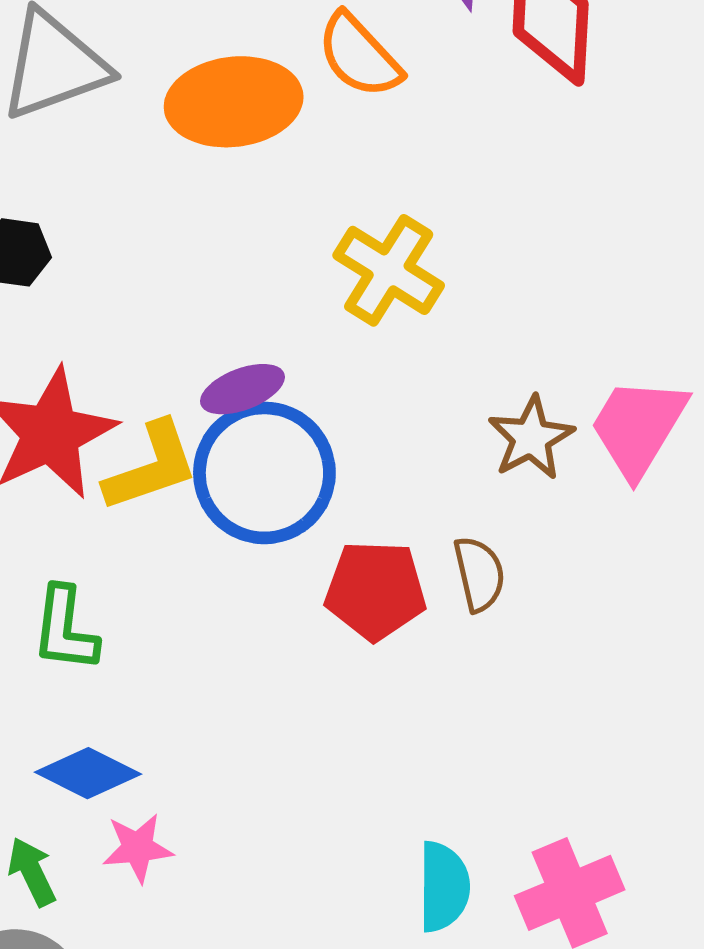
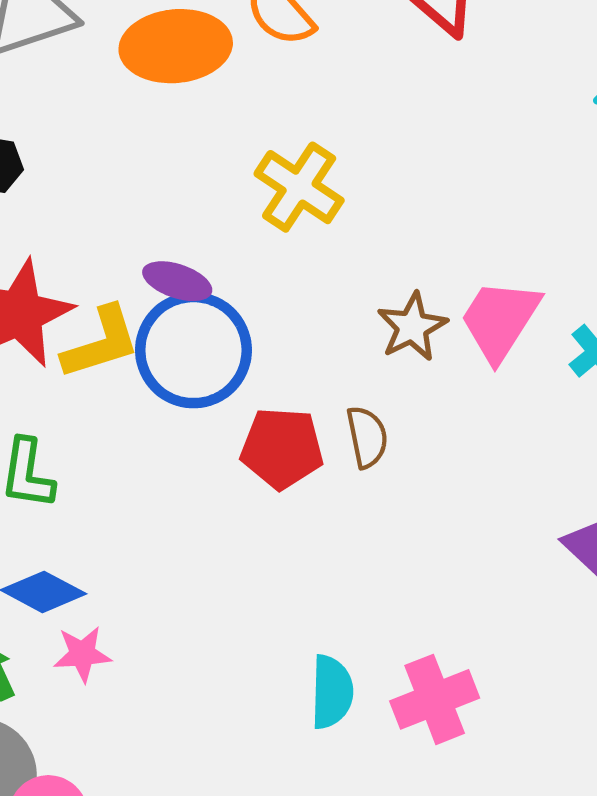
purple ellipse: (242, 389) -> (177, 281), turned 38

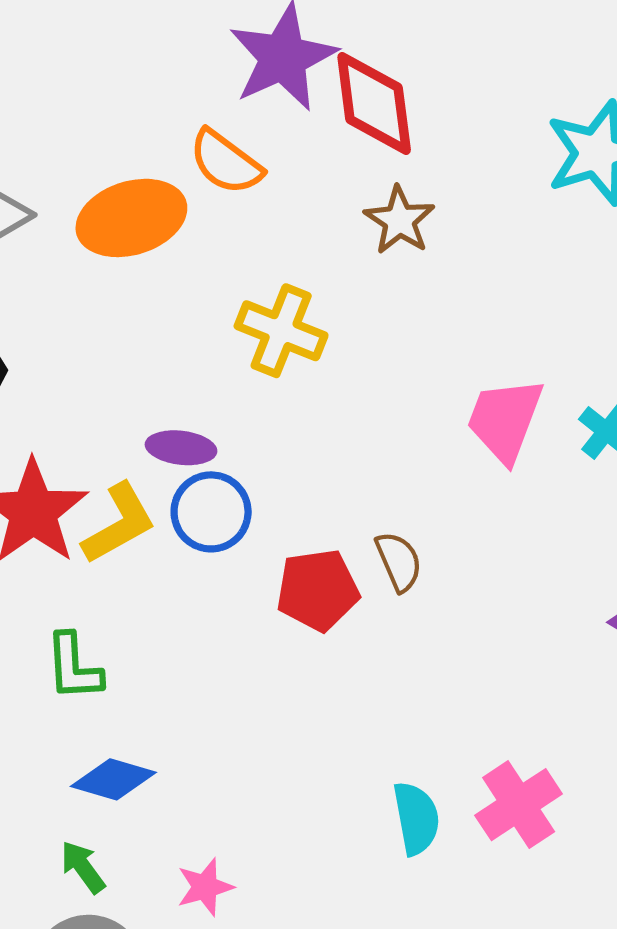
brown star: (412, 327) -> (400, 220), moved
blue circle: (193, 350) -> (211, 512), size x0.7
pink star: (82, 654) -> (205, 887), moved

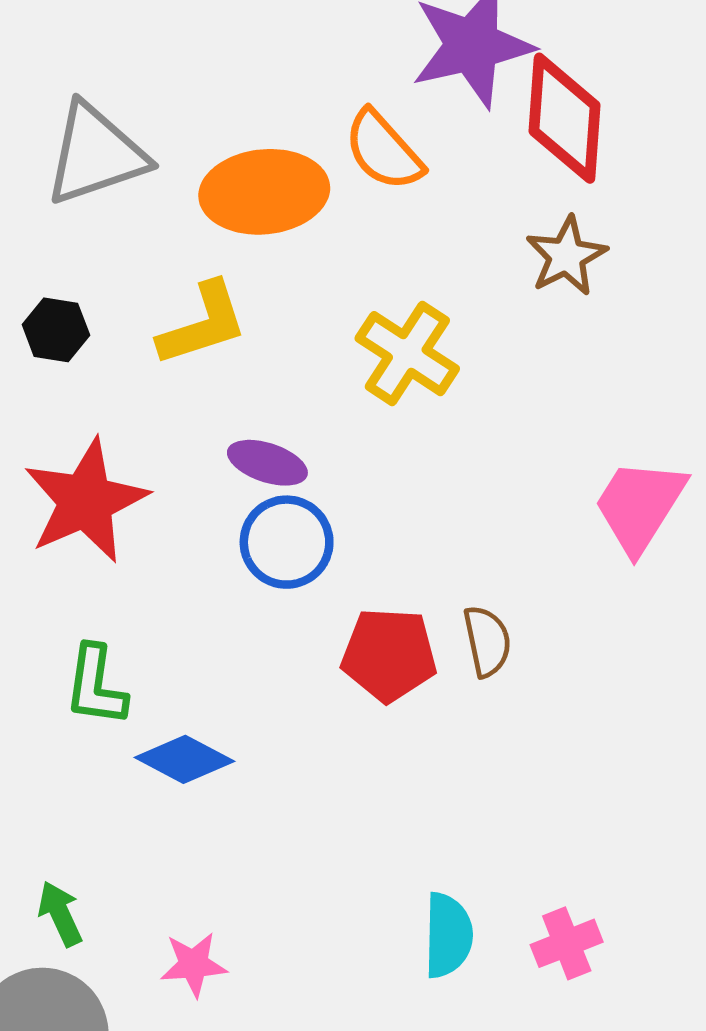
yellow L-shape: (119, 524) -> (203, 324), moved
blue diamond: (113, 779) -> (184, 759), moved
pink cross: (519, 805) -> (567, 943), size x0.7

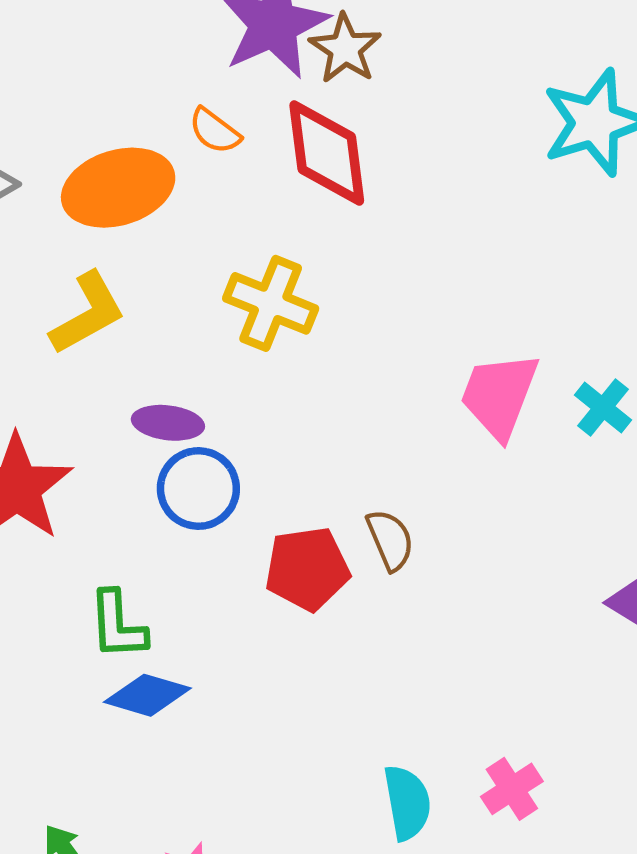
red diamond: (565, 118) -> (327, 153), moved
orange semicircle: (383, 150) -> (215, 131), size x0.7
brown star: (566, 256) -> (345, 49), moved
green L-shape: (96, 686) -> (118, 625), moved

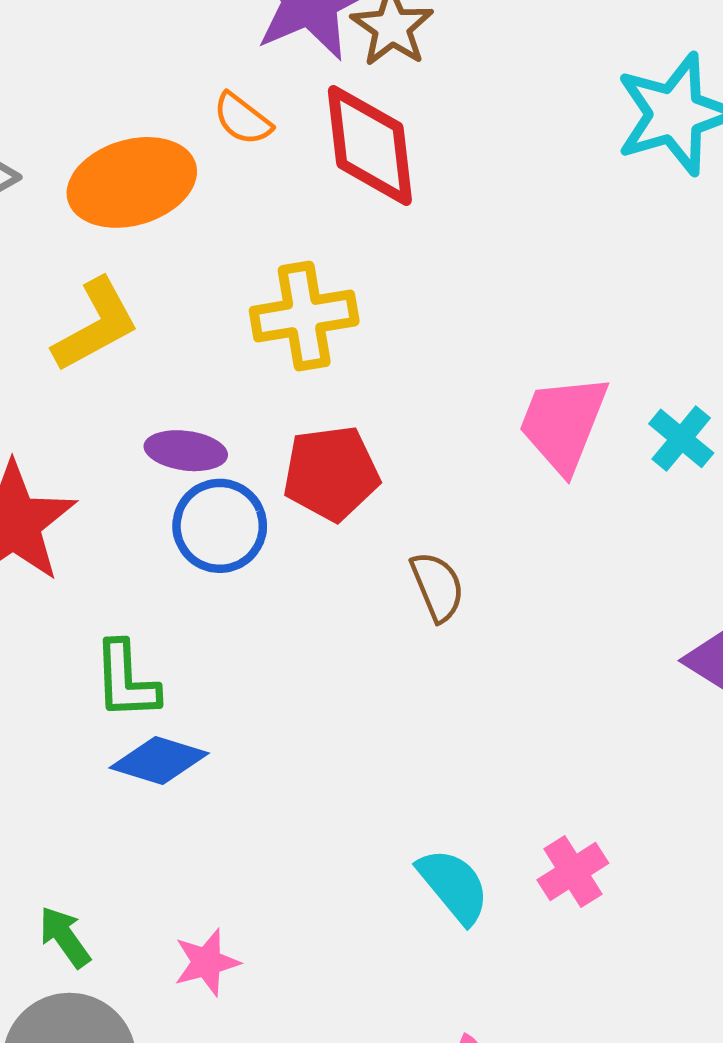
yellow cross: (271, 303) -> (304, 316), turned -32
red pentagon: (307, 569) -> (331, 473), moved
cyan semicircle: (407, 803) -> (454, 886), turned -30

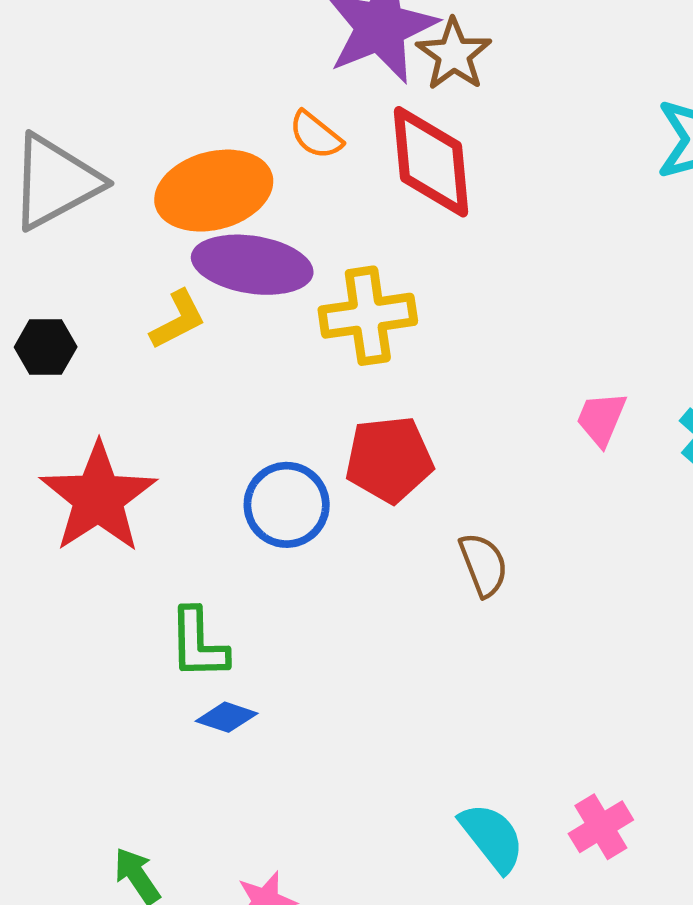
yellow L-shape: (96, 325) -> (178, 320), size x0.7
pink trapezoid: (563, 423) -> (601, 419), size x0.6
purple ellipse: (186, 451) -> (252, 265), moved, size x1.6
blue diamond: (159, 761) -> (227, 717), size x0.7

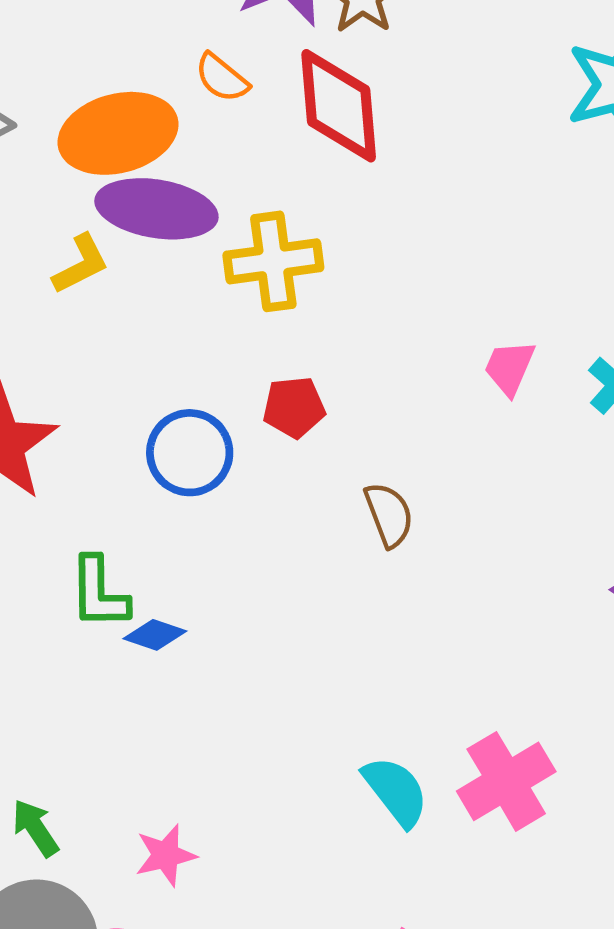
red pentagon: (389, 459) -> (294, 407), size x0.7
blue diamond: (227, 717) -> (155, 635), moved
pink cross: (601, 827) -> (506, 781), size x1.5

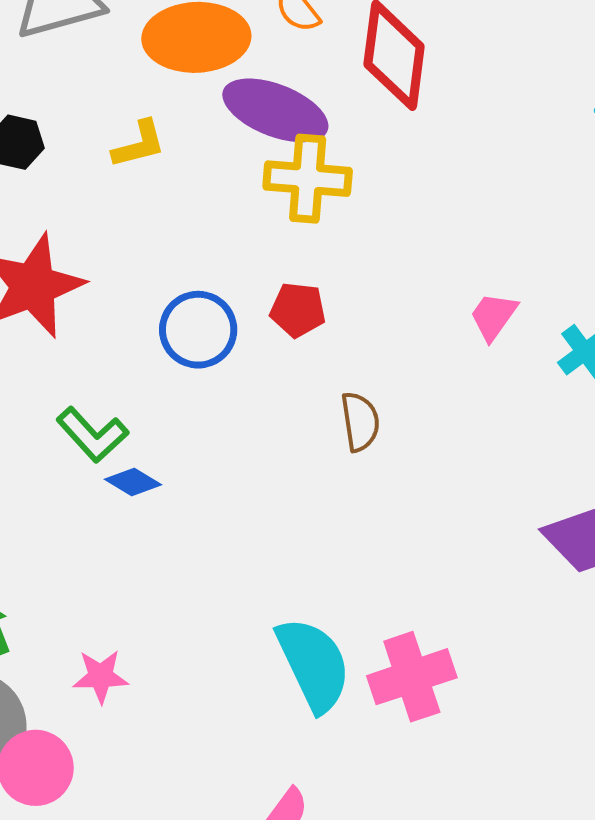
purple ellipse: (156, 209) -> (275, 110), moved
green L-shape: (99, 593) -> (92, 435), turned -54
cyan semicircle: (396, 791) -> (313, 664), size x1.4

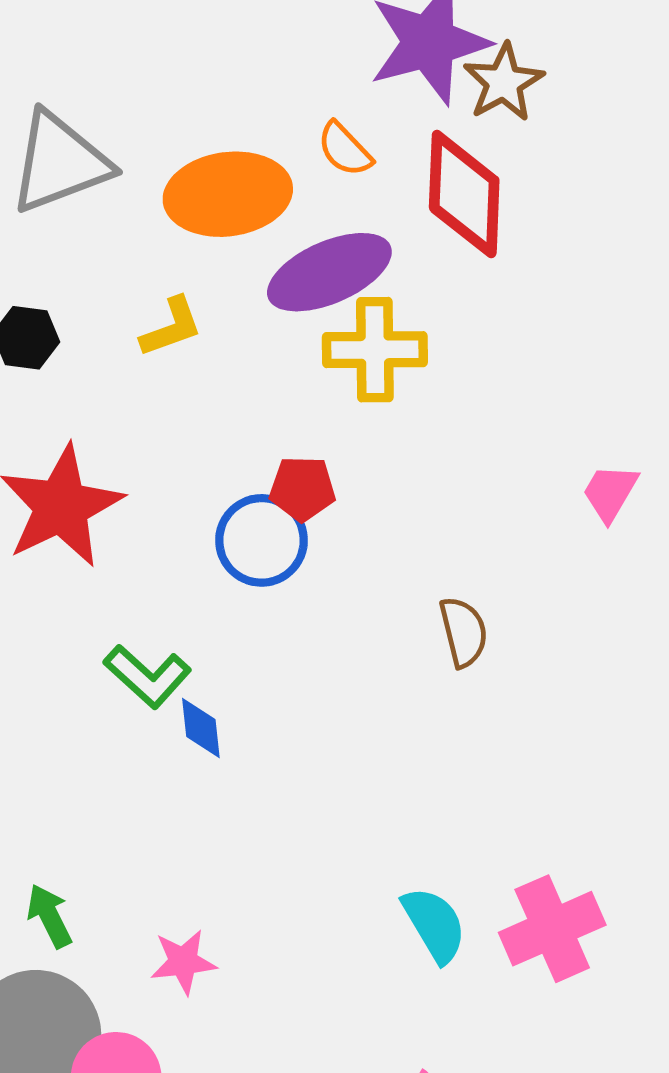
purple ellipse: (275, 110) -> (329, 272), turned -40
red pentagon: (298, 310) -> (302, 489), moved
blue diamond: (133, 482) -> (201, 728), turned 58
cyan semicircle: (313, 664) -> (434, 925), size x0.7

